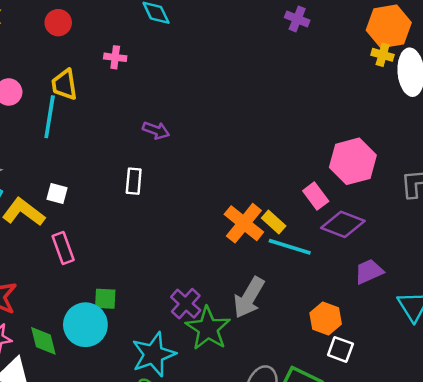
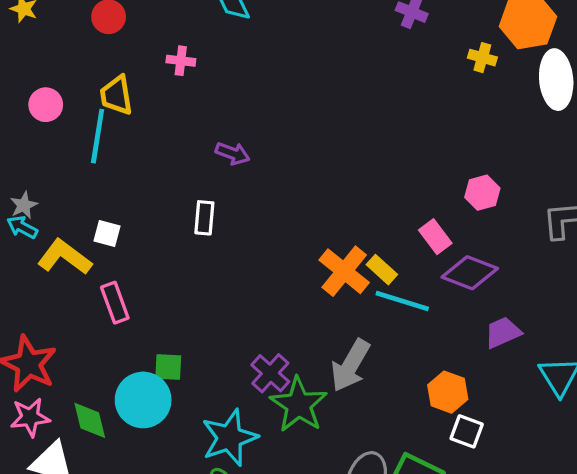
yellow cross: (383, 55) -> (482, 58), moved
pink hexagon: (353, 161) -> (482, 193), size x0.6

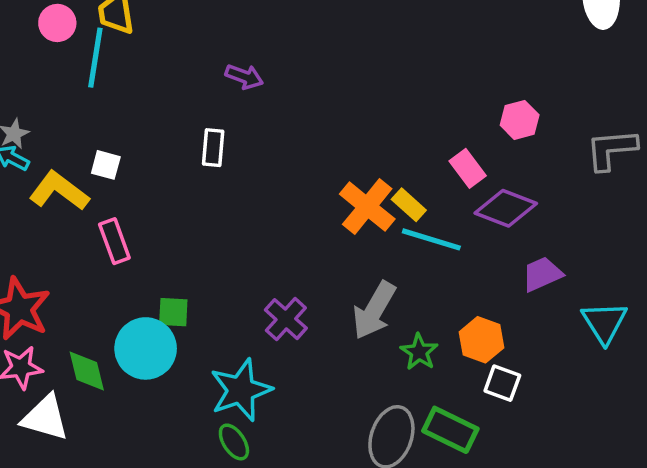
pink circle: (46, 105) -> (57, 23), moved
green star: (299, 405) -> (419, 352), moved, size x0.6

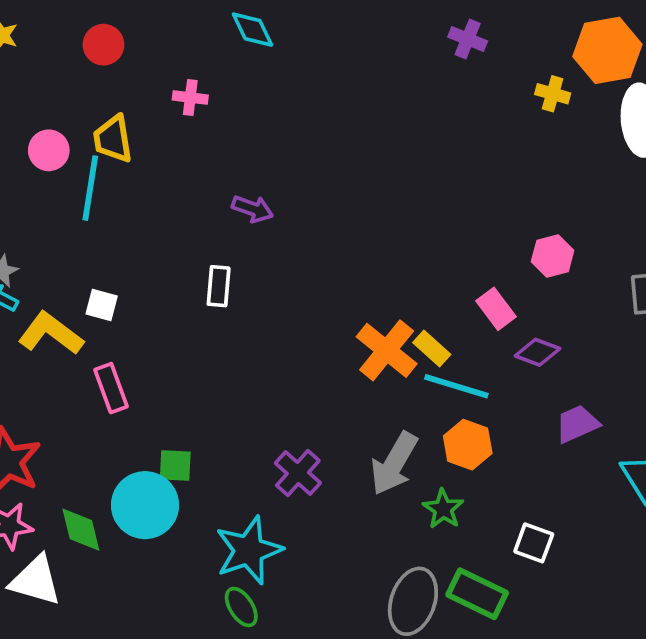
purple diamond: (506, 208) -> (537, 352), size x0.7
orange hexagon: (481, 340) -> (468, 445), moved

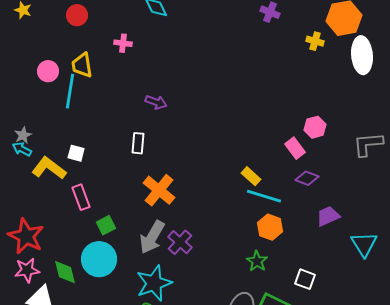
pink rectangle: (496, 309) -> (295, 148), moved
orange cross: (387, 350) -> (159, 190), moved
gray arrow: (394, 464) -> (152, 237), moved
green square: (175, 465) -> (106, 225), moved, turned -30

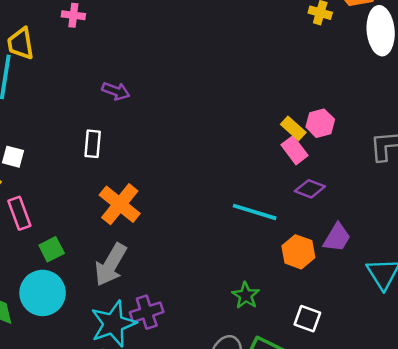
yellow rectangle: (251, 176) -> (293, 128), moved
purple trapezoid: (328, 216) -> (337, 238), turned 145
orange hexagon: (270, 227) -> (298, 252), moved
purple cross: (180, 242) -> (147, 312), moved, turned 30

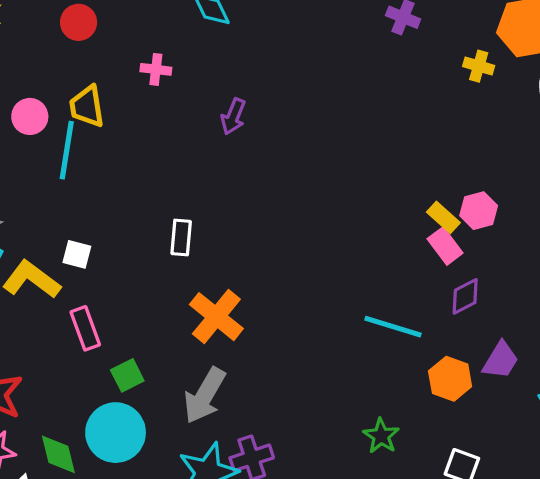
purple arrow: (116, 91) -> (233, 116), moved, turned 92
purple diamond: (310, 189) -> (465, 296), turned -48

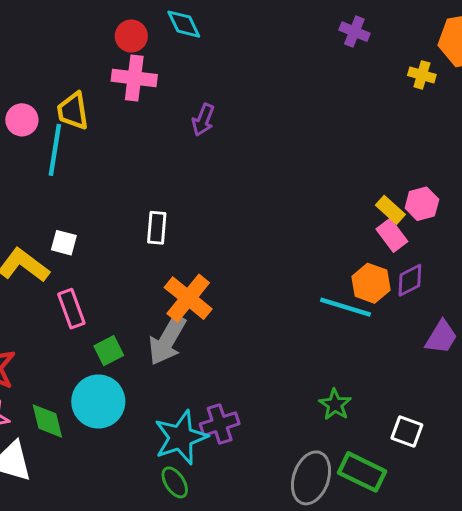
red circle: (79, 22) -> (131, 36), moved
pink cross: (156, 69) -> (134, 78), size x1.6
orange hexagon: (450, 379) -> (371, 283), moved
gray arrow: (205, 396) -> (167, 340), moved

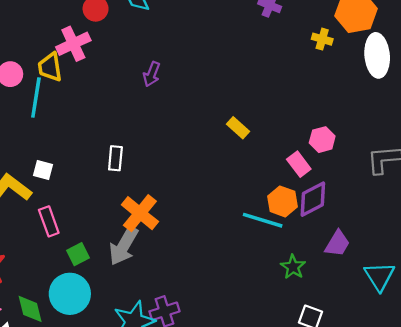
pink cross: (134, 78) -> (73, 44), moved, turned -32
yellow rectangle: (390, 210) -> (238, 128), moved
purple diamond: (410, 280) -> (313, 199), size x1.4
green star: (335, 405) -> (293, 267), moved

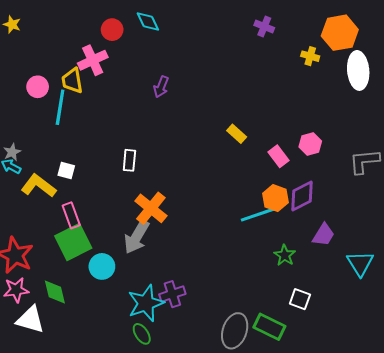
pink rectangle: (299, 164) -> (279, 156), moved
cyan line: (263, 220) -> (258, 214), turned -36
green square: (78, 254) -> (73, 242), moved, size x1.8
cyan circle: (70, 294) -> (102, 266), moved, size x0.7

